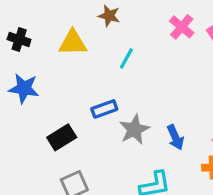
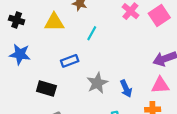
blue rectangle: (104, 109) -> (70, 61), moved
black rectangle: (62, 137) -> (46, 89), turned 48

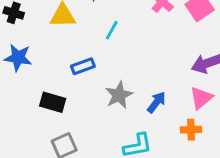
pink triangle: (160, 85) -> (201, 98), turned -36
blue arrow: (126, 89) -> (156, 102), turned -119

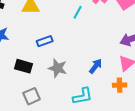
cyan line: (112, 30) -> (78, 12), moved
gray star: (119, 95) -> (58, 68), moved, turned -30

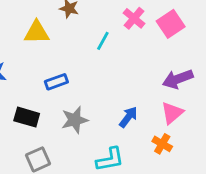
gray star: (58, 68) -> (75, 120), turned -30
orange cross: (120, 85) -> (162, 144), turned 32

